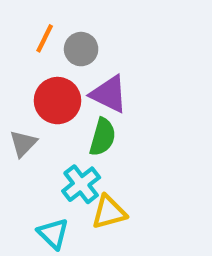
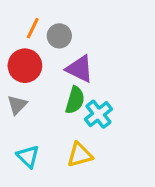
red circle: (57, 101) -> (25, 66), moved
cyan cross: (81, 184) -> (98, 114), moved
cyan triangle: (53, 234) -> (28, 156), moved

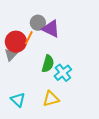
orange line: (33, 28) -> (29, 38), moved
purple triangle: (80, 69) -> (51, 29), moved
gray triangle: (17, 105) -> (11, 55), moved

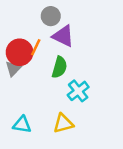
gray circle: (38, 23) -> (51, 16), moved
green semicircle: (48, 64) -> (59, 67), moved
cyan triangle: (18, 100) -> (22, 125), turned -35

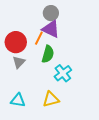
gray circle: (51, 16) -> (51, 13), moved
orange line: (36, 47) -> (39, 38), moved
gray triangle: (13, 69) -> (19, 62), moved

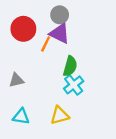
red circle: (16, 42) -> (23, 29), moved
green semicircle: (48, 54) -> (70, 66), moved
gray triangle: (19, 62) -> (16, 80), moved, turned 32

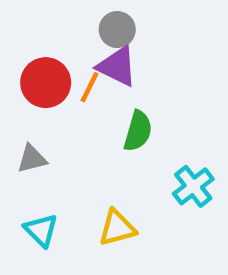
red circle: (23, 29) -> (46, 83), moved
cyan cross: (74, 85) -> (193, 186), moved
cyan triangle: (21, 116) -> (41, 230), turned 36

